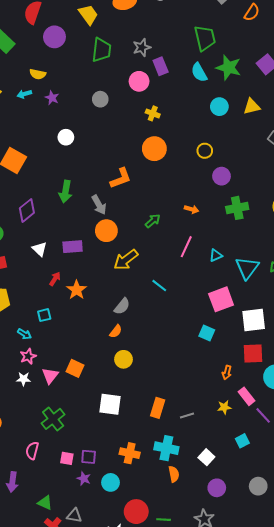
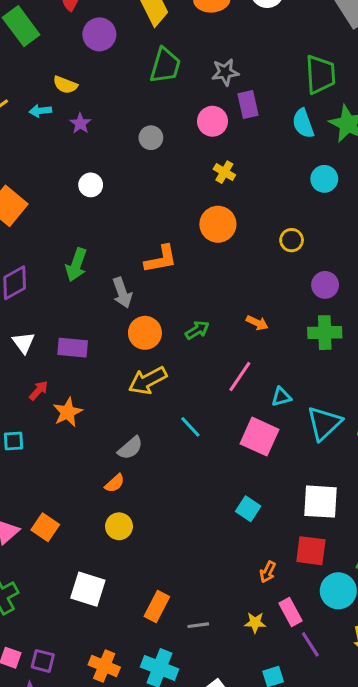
purple circle: (221, 176) -> (325, 285), moved
orange circle: (106, 231) -> (145, 333), moved
pink square: (221, 299) -> (259, 437), moved, turned 35

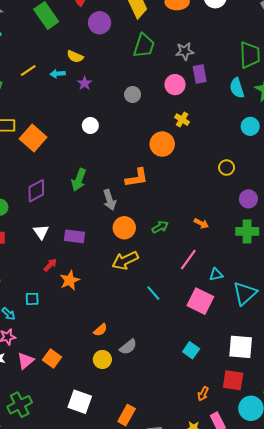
orange circle: (218, 224) -> (162, 144), moved
gray semicircle: (130, 448) -> (128, 347), moved

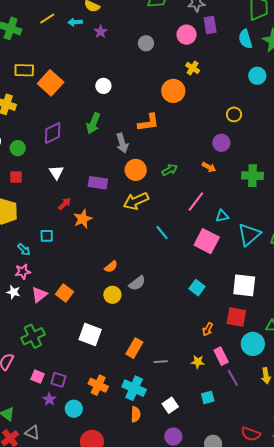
white circle: (90, 125) -> (103, 86), moved
purple circle: (248, 199) -> (221, 143), moved
purple rectangle: (75, 236) -> (98, 183), moved

